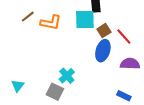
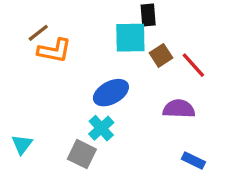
orange L-shape: (51, 23) -> (54, 51), moved
blue ellipse: (103, 51) -> (111, 93), moved, turned 45
purple semicircle: (130, 64) -> (179, 109), moved

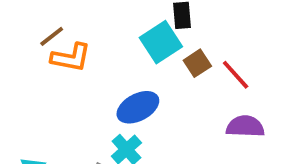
cyan square: (130, 38) -> (161, 42), turned -32
purple semicircle: (179, 109) -> (245, 126), moved

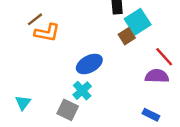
cyan square: (161, 42) -> (138, 22), moved
red line: (236, 75) -> (164, 57), moved

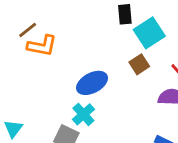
brown square: (127, 36) -> (139, 64), moved

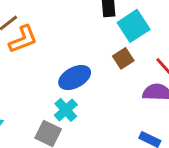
orange L-shape: (42, 46) -> (23, 39), turned -32

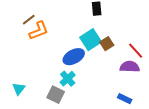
cyan square: (134, 26) -> (91, 40), moved

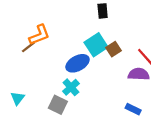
brown line: (29, 20) -> (28, 47), moved

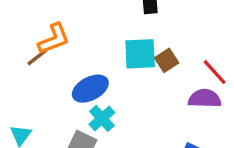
cyan square: (96, 45) -> (140, 54), turned 30
blue ellipse: (77, 63) -> (90, 89), moved

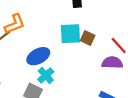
brown square: (167, 60) -> (88, 38), turned -32

